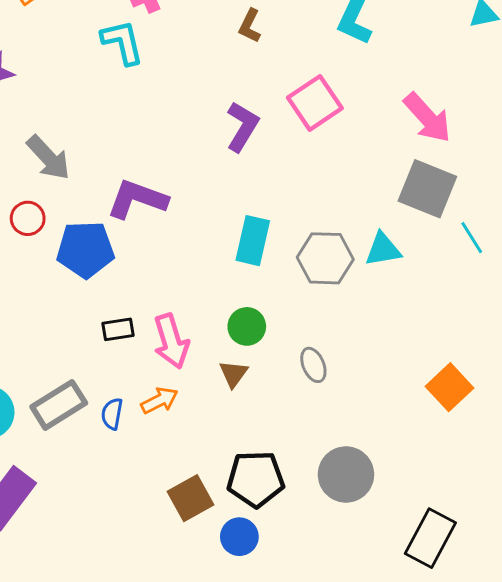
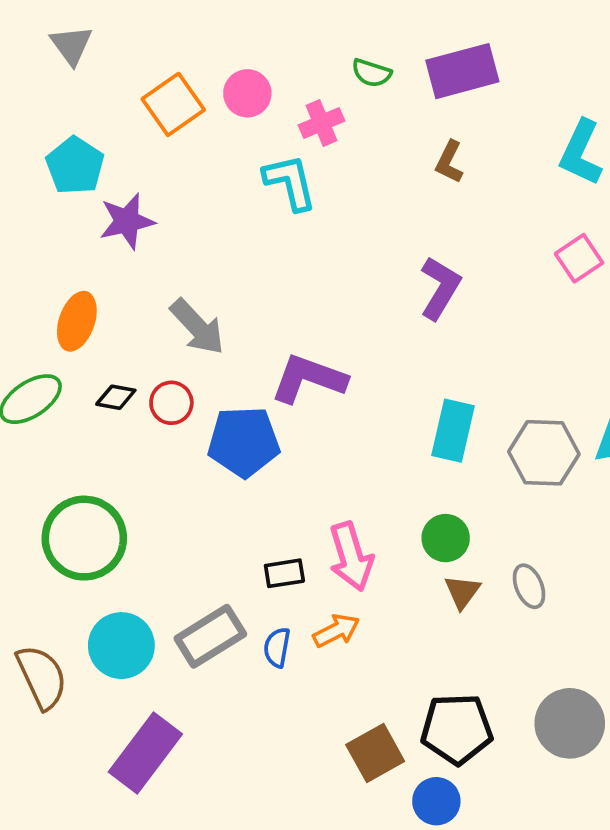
pink square: (315, 103) -> (579, 258), moved, size x0.7
black rectangle: (118, 329) -> (284, 573), moved
brown triangle: (233, 374) -> (462, 592), moved

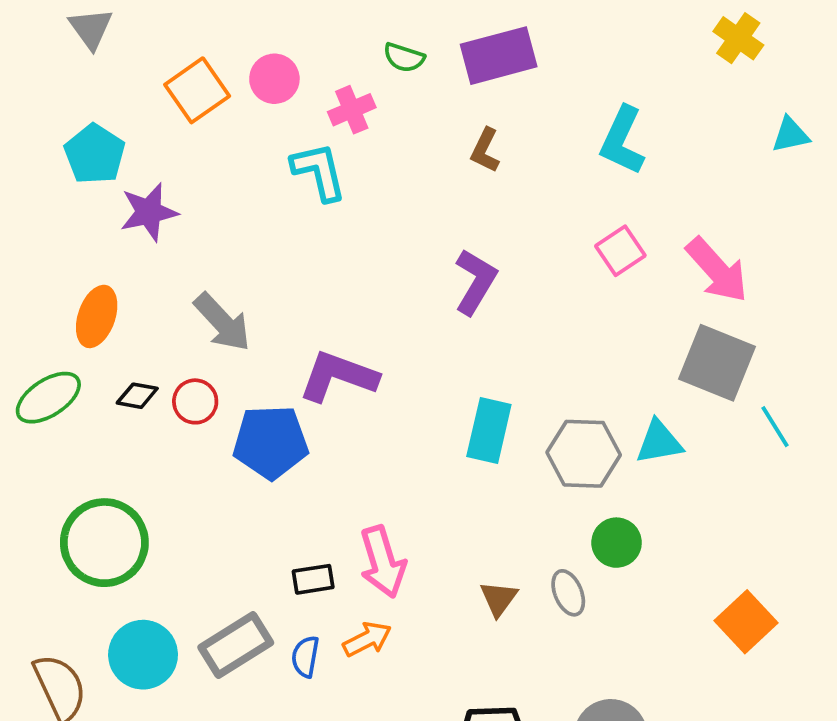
green circle: (446, 538) -> (617, 543), moved

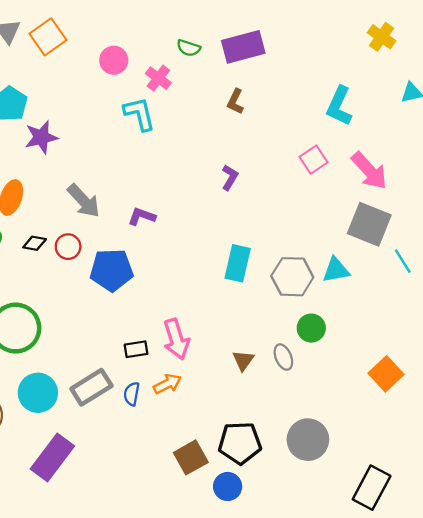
orange square: (197, 90) -> (48, 37), moved
pink cross: (352, 110) -> (158, 78), turned -30
cyan L-shape: (622, 141) -> (339, 106), moved
purple L-shape: (475, 282) -> (230, 177), size x0.7
purple L-shape: (338, 376) -> (142, 216), moved, size x0.6

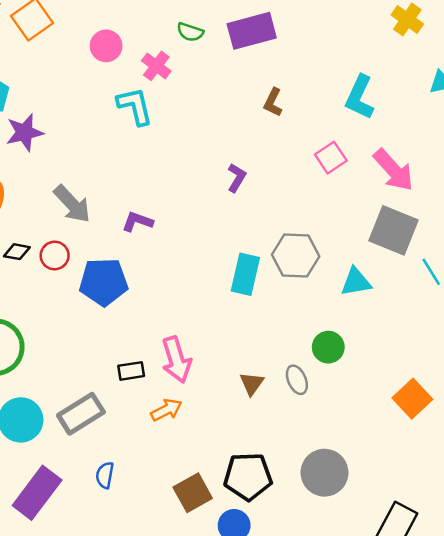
brown L-shape: (235, 102) -> (273, 102), moved
gray hexagon: (292, 277) -> (296, 255), moved
blue semicircle: (132, 394) -> (105, 475), moved

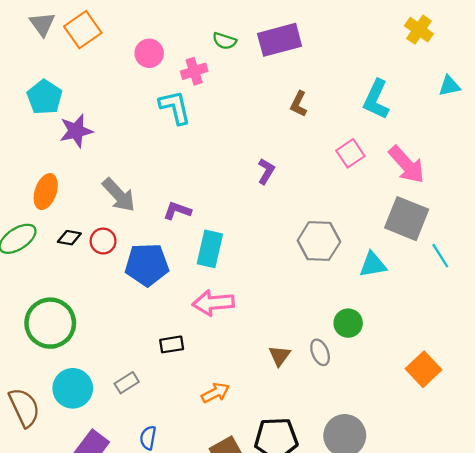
pink cross: (156, 66) -> (194, 71), turned 35
cyan rectangle: (245, 274) -> (210, 249), moved
pink arrow: (176, 360) -> (213, 303), moved, turned 102
orange arrow: (166, 410) -> (215, 393), moved
gray rectangle: (81, 414) -> (127, 383), size x0.6

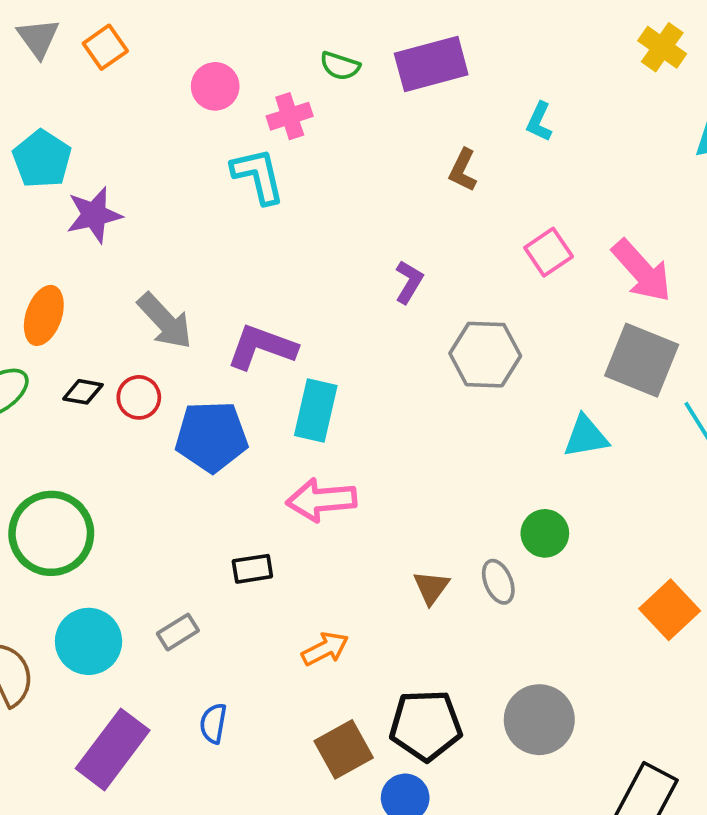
orange square: (83, 30) -> (105, 47), size x0.7
cyan L-shape: (376, 99) -> (539, 122), moved, size x0.6
purple L-shape: (177, 211) -> (262, 347), size x1.5
gray hexagon: (319, 241) -> (485, 355), moved

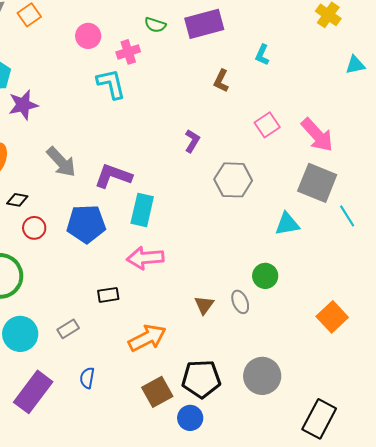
red circle: (139, 397) -> (34, 228), moved
orange arrow: (325, 649) -> (147, 338), size x1.5

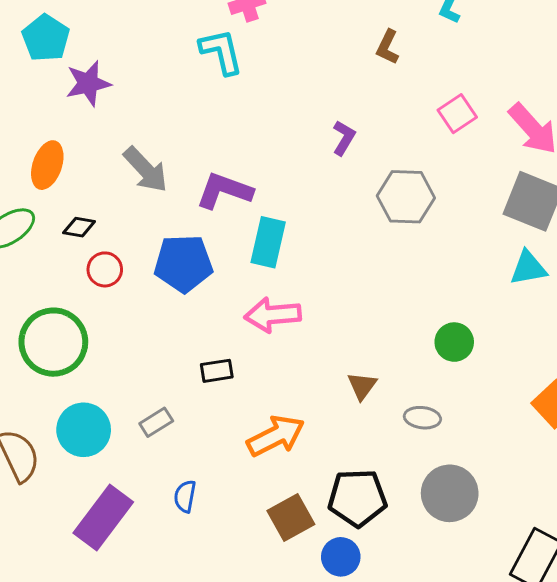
cyan triangle: (287, 224) -> (528, 268), moved
gray ellipse: (240, 302) -> (422, 418), moved, turned -60

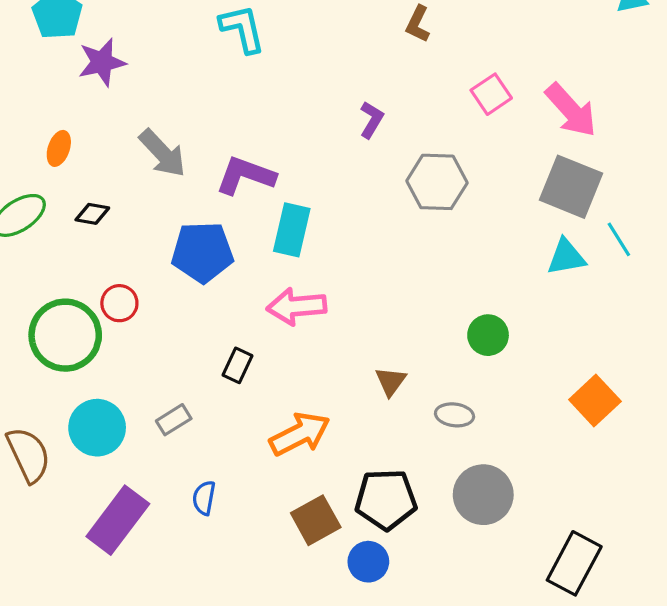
orange ellipse: (47, 165) -> (59, 148), size x0.7
red circle: (105, 269) -> (119, 303), moved
black rectangle: (217, 371) -> (238, 365), turned -56

